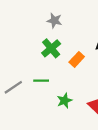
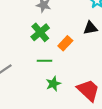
green line: (41, 81) -> (45, 61), moved

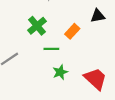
green cross: (40, 32) -> (37, 26), moved

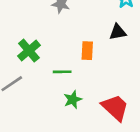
green cross: (37, 26) -> (29, 51), moved
orange rectangle: (72, 31) -> (87, 51), turned -40

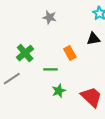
orange rectangle: (87, 51) -> (70, 53), turned -32

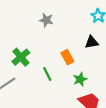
green line: (51, 69) -> (47, 74), turned 64
green star: (59, 91) -> (80, 79), moved

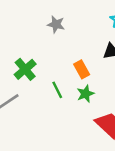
green star: (80, 79) -> (85, 94), moved

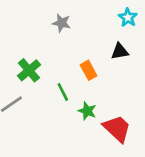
green star: (85, 94) -> (87, 111), moved, turned -30

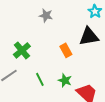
black triangle: (120, 51) -> (89, 36), size x1.5
green line: (63, 92) -> (40, 79), moved

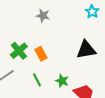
black triangle: (89, 36) -> (86, 50), moved
orange rectangle: (66, 50) -> (41, 54), moved

